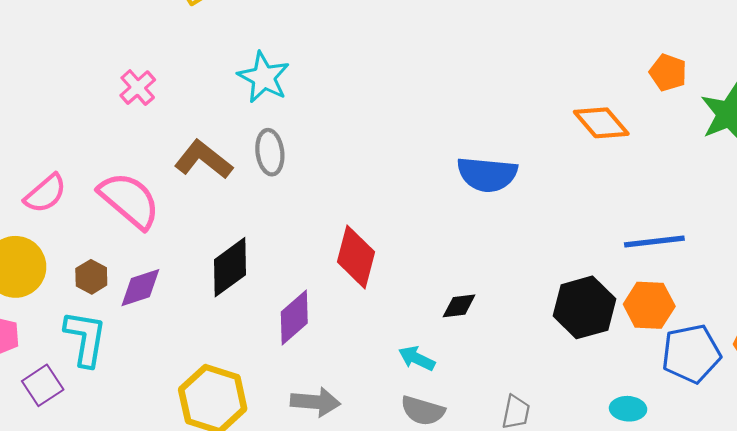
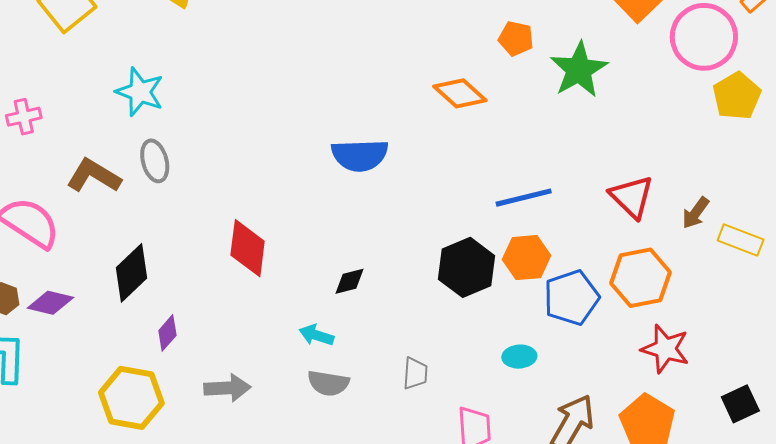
pink cross: (138, 88) -> (24, 117), turned 36
purple diamond: (140, 288) -> (50, 303), turned 39
purple diamond: (294, 318) -> (167, 333), moved, size x0.7

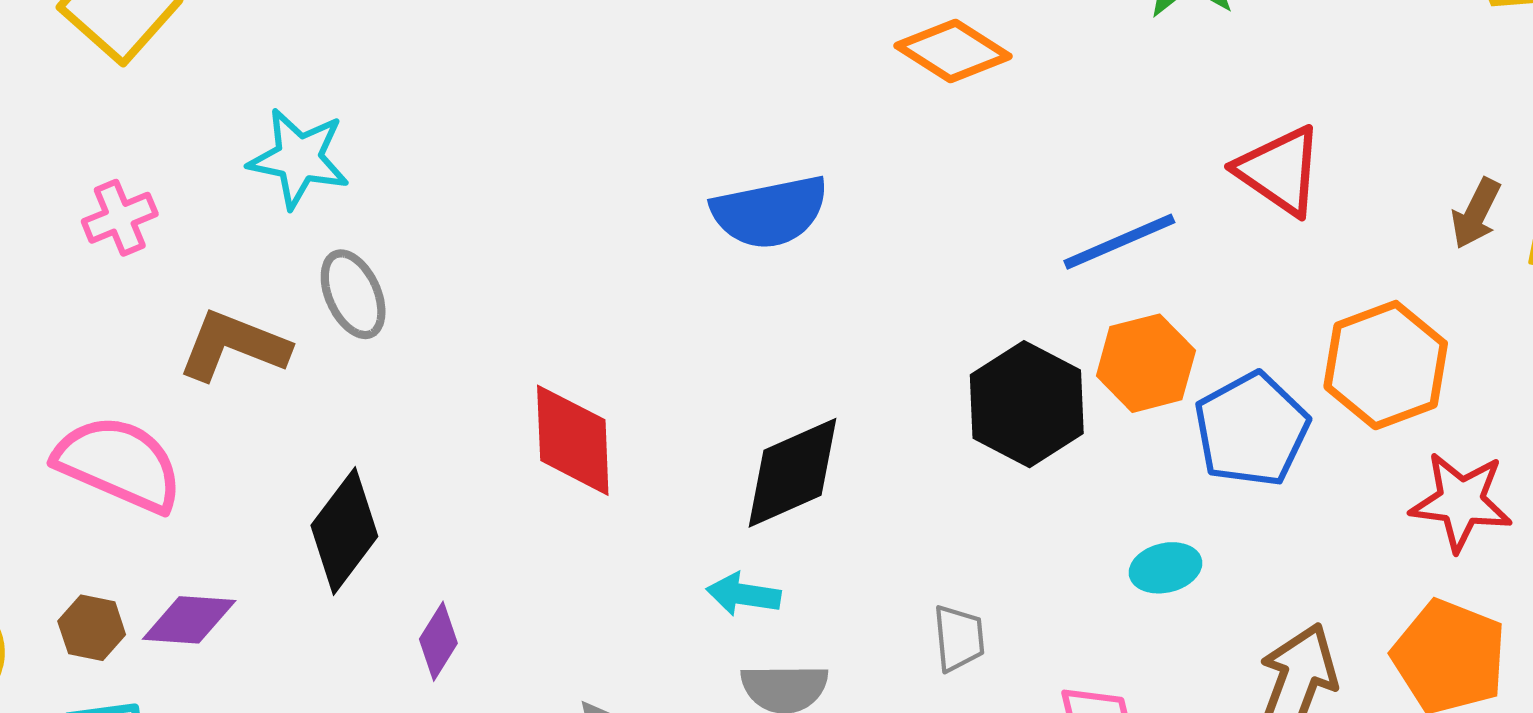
pink cross: (24, 117) -> (120, 218), moved
red triangle: (632, 197) -> (1280, 171), moved
black diamond: (349, 281) -> (793, 473), size x1.8

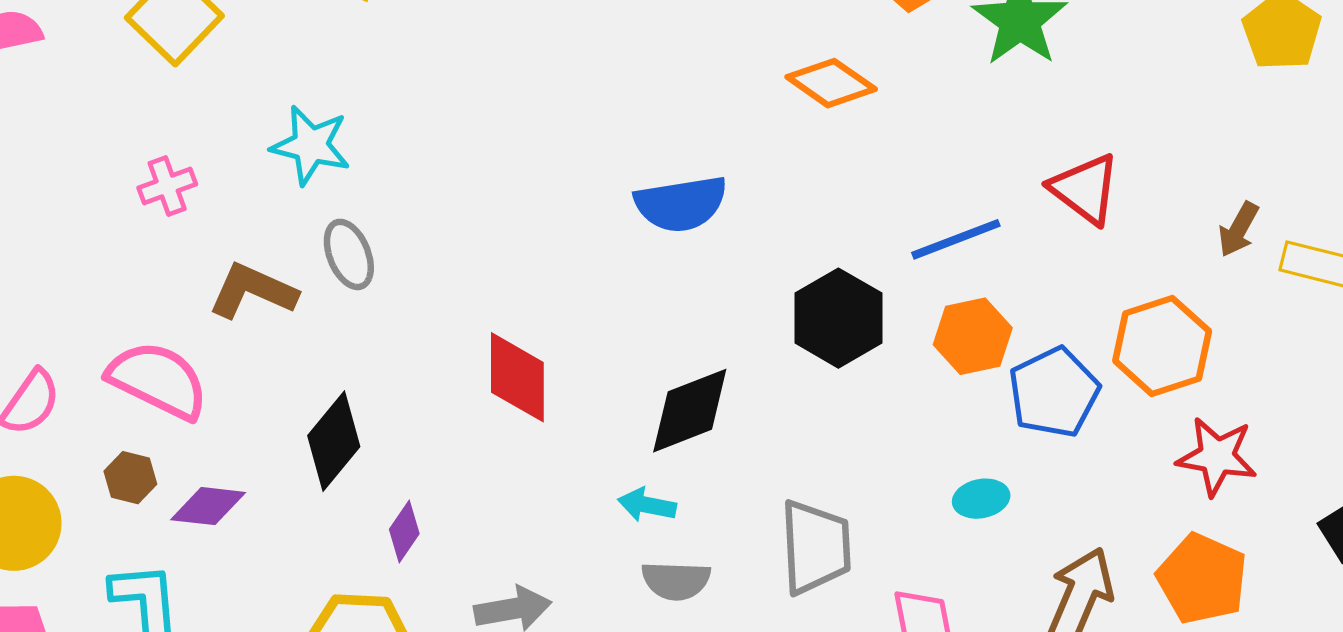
black hexagon: (1027, 404) -> (838, 318), moved
brown hexagon: (92, 628) -> (130, 478), moved
gray trapezoid: (959, 638) -> (815, 547), size x1.8

